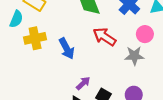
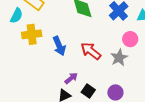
red arrow: (104, 37) -> (91, 51), moved
gray star: (134, 56) -> (119, 58), turned -30

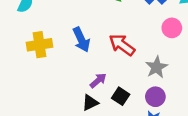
yellow cross: (32, 34) -> (39, 45), moved
gray star: (119, 58) -> (157, 67), moved

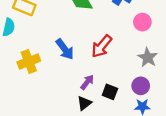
red arrow: (122, 45) -> (102, 46), turned -75
gray star: (157, 67) -> (148, 58), moved

